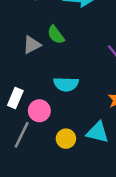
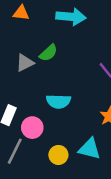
green semicircle: (56, 35) -> (48, 53), turned -96

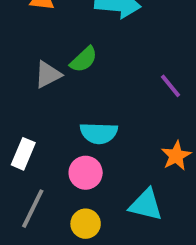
pink circle: (32, 128) -> (86, 173), moved
yellow circle: (58, 155) -> (86, 224), moved

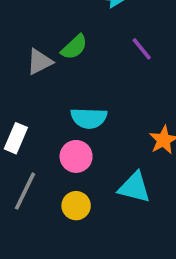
purple line: (170, 86) -> (142, 49), moved

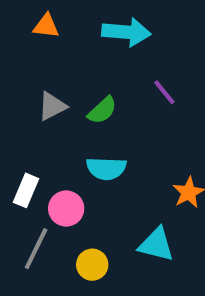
green semicircle: (74, 47) -> (102, 110), moved
pink circle: (76, 156) -> (66, 209), moved

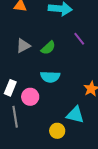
gray line: (36, 249) -> (15, 117), turned -35
yellow circle: (92, 265) -> (57, 131), moved

